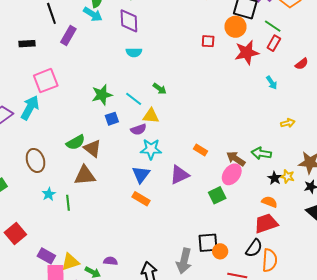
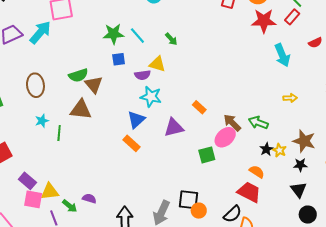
cyan arrow: (272, 83) -> (282, 55), size x1.6
cyan line: (134, 99) -> (137, 36), moved
red trapezoid: (266, 223) -> (249, 192), turned 35

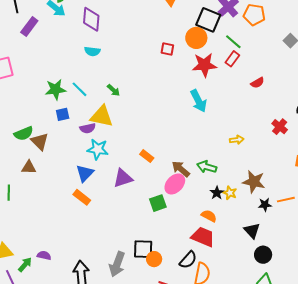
cyan arrow: (282, 55) -> (199, 101), moved
yellow triangle: (157, 64) -> (102, 116), size x1.4
brown triangle: (81, 110) -> (29, 167), size x0.7
black star: (300, 165) -> (265, 205), moved
green arrow: (70, 206) -> (25, 265), turned -84

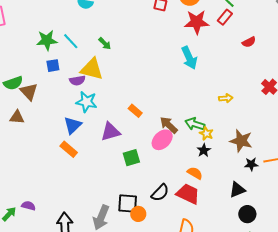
yellow star: (230, 193) -> (206, 133), moved
green square: (158, 203) -> (131, 158), moved
black triangle: (252, 231) -> (237, 190), turned 48
black semicircle: (188, 260) -> (160, 193), moved

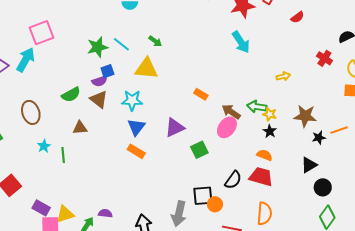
purple semicircle: (77, 80) -> (100, 81), moved
brown triangle: (29, 92) -> (99, 99), moved
cyan star: (87, 102) -> (132, 100), moved
orange rectangle: (135, 111) -> (201, 94), moved

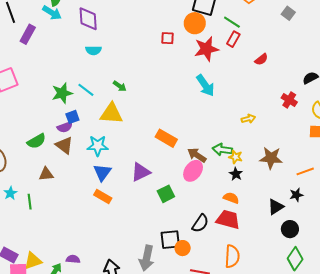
orange rectangle: (201, 94) -> (166, 138), size x1.5
black star: (319, 138) -> (296, 195), moved

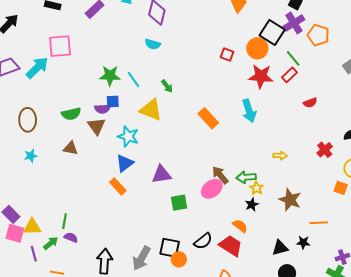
orange rectangle: (166, 138) -> (208, 118), moved
green arrow: (222, 150) -> (246, 177), turned -30
green line: (30, 202) -> (65, 221), moved

